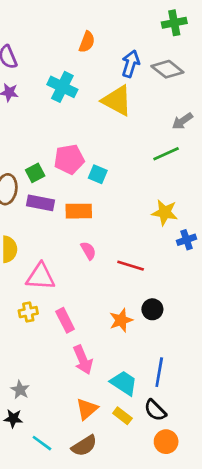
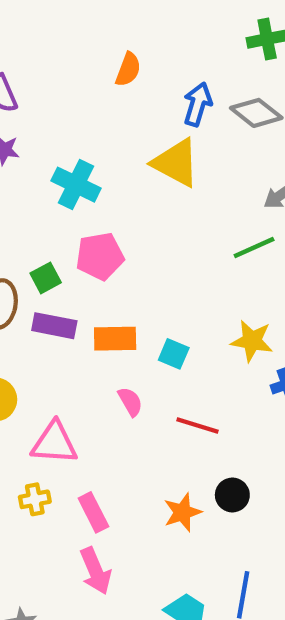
cyan cross: (62, 87) -> (76, 185), moved
cyan square: (98, 174) -> (174, 354), moved
pink arrow: (83, 360) -> (96, 571), moved

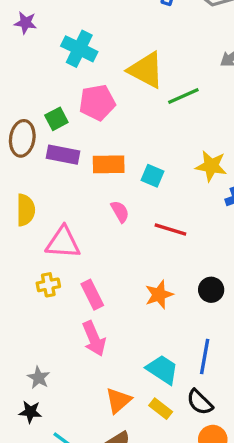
yellow triangle: (176, 163) -> (146, 70), moved
green line: (254, 247) -> (183, 96), moved
black circle: (232, 495) -> (211, 290), moved

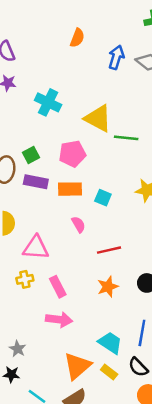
green line: (183, 96) -> (126, 138), turned 30
pink pentagon: (97, 103) -> (72, 154), moved
red line: (170, 230) -> (109, 250), moved, turned -30
pink arrow: (94, 339) -> (59, 320), turned -60
orange triangle: (118, 400) -> (77, 366), size x1.4

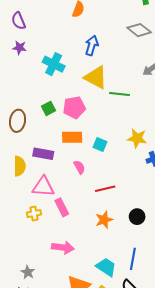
blue arrow: (116, 57) -> (92, 46), moved
green square: (31, 155) -> (48, 108), moved
purple rectangle: (36, 182) -> (43, 154), moved
pink rectangle: (58, 287) -> (62, 207), moved

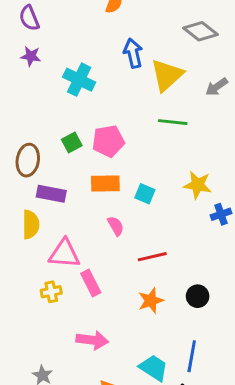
blue arrow: (92, 46) -> (133, 53), turned -30
yellow triangle: (96, 77) -> (167, 75), moved, turned 50
purple rectangle: (43, 154) -> (51, 194), moved

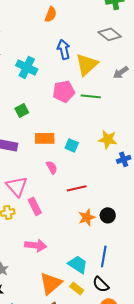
pink pentagon: (108, 141) -> (64, 91), moved
pink triangle: (64, 254) -> (17, 186), turned 45
orange star: (151, 301) -> (87, 217), moved

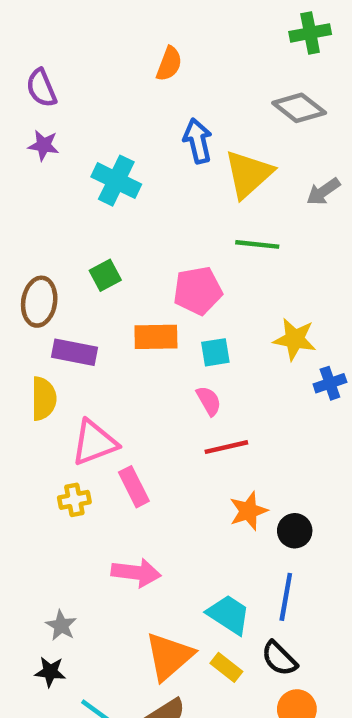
pink pentagon: (64, 91) -> (198, 291), moved
cyan square: (72, 145) -> (215, 352), turned -32
pink semicircle: (52, 167) -> (209, 401), moved
pink triangle: (17, 186) -> (94, 443), turned 50
black circle: (108, 215) -> (295, 531), moved

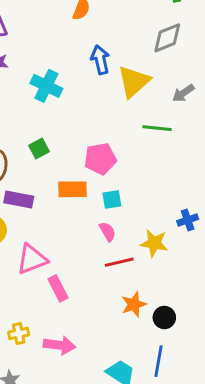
gray diamond: (299, 108) -> (167, 38), turned -60
green line: (257, 244) -> (157, 128), moved
yellow star: (295, 339) -> (154, 243), moved
yellow cross: (74, 500) -> (19, 334), moved

